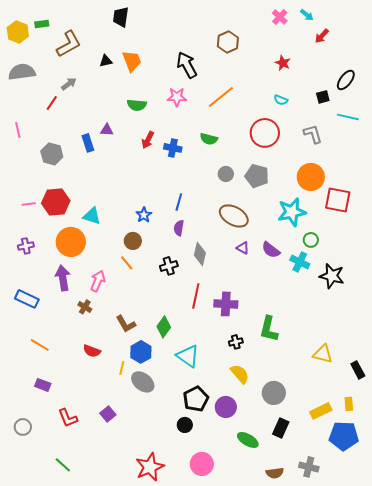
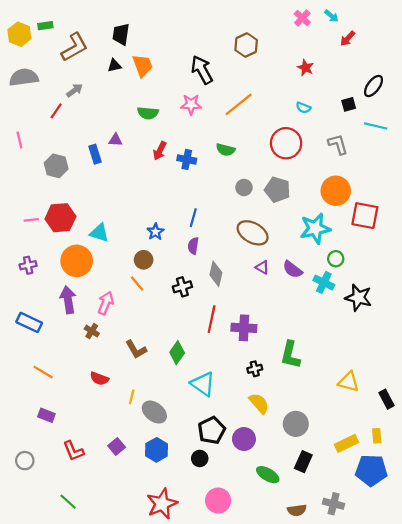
black trapezoid: (121, 17) -> (121, 34), moved
blue hexagon: (141, 352) -> (157, 450), moved

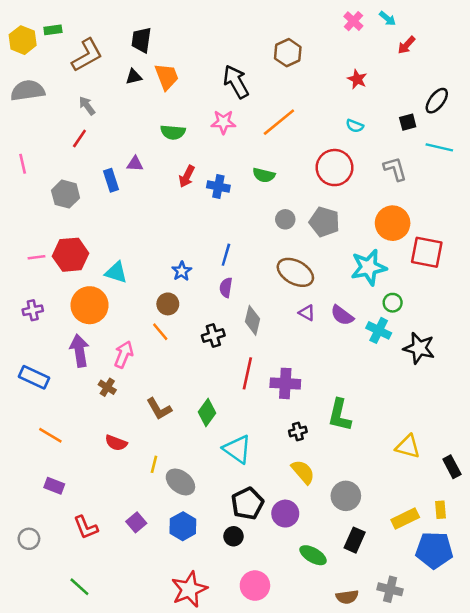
gray arrow: (74, 90) -> (87, 106), turned -91
red line: (56, 111) -> (79, 139), moved

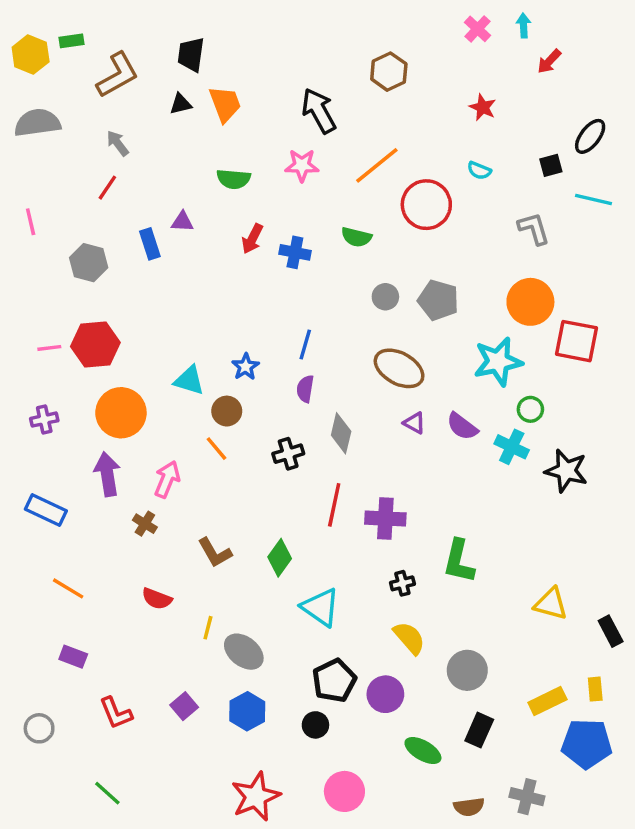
cyan arrow: (388, 19) -> (524, 26), turned -132
red circle: (335, 168) -> (426, 205), moved
cyan triangle: (116, 272) -> (189, 380), moved

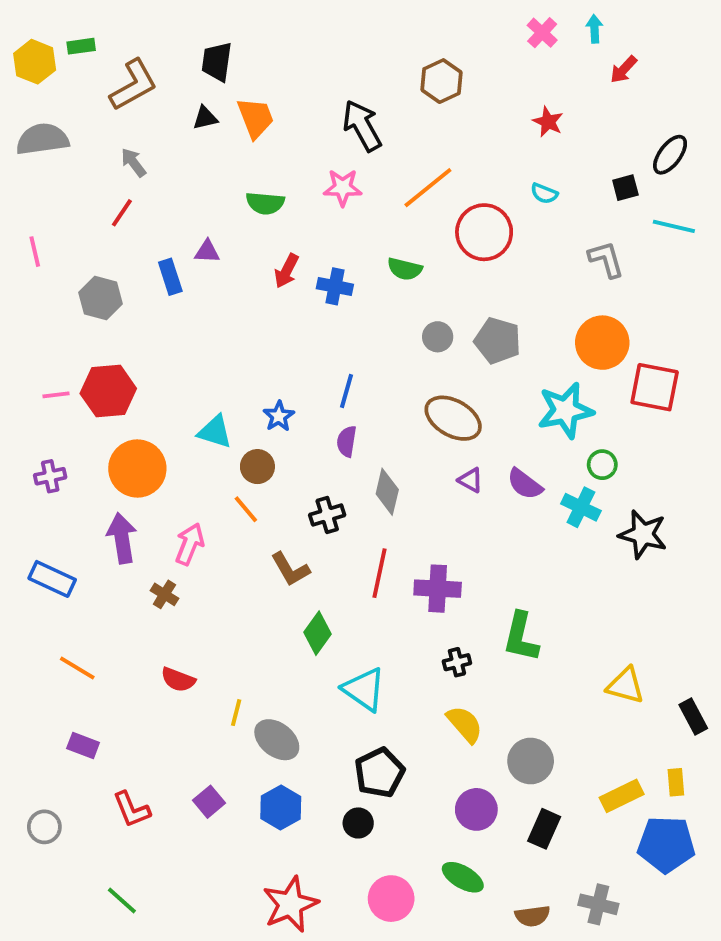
brown L-shape: (215, 553) -> (290, 569), moved
purple circle: (385, 694) -> (476, 809), moved
green ellipse: (423, 751) -> (463, 877), moved

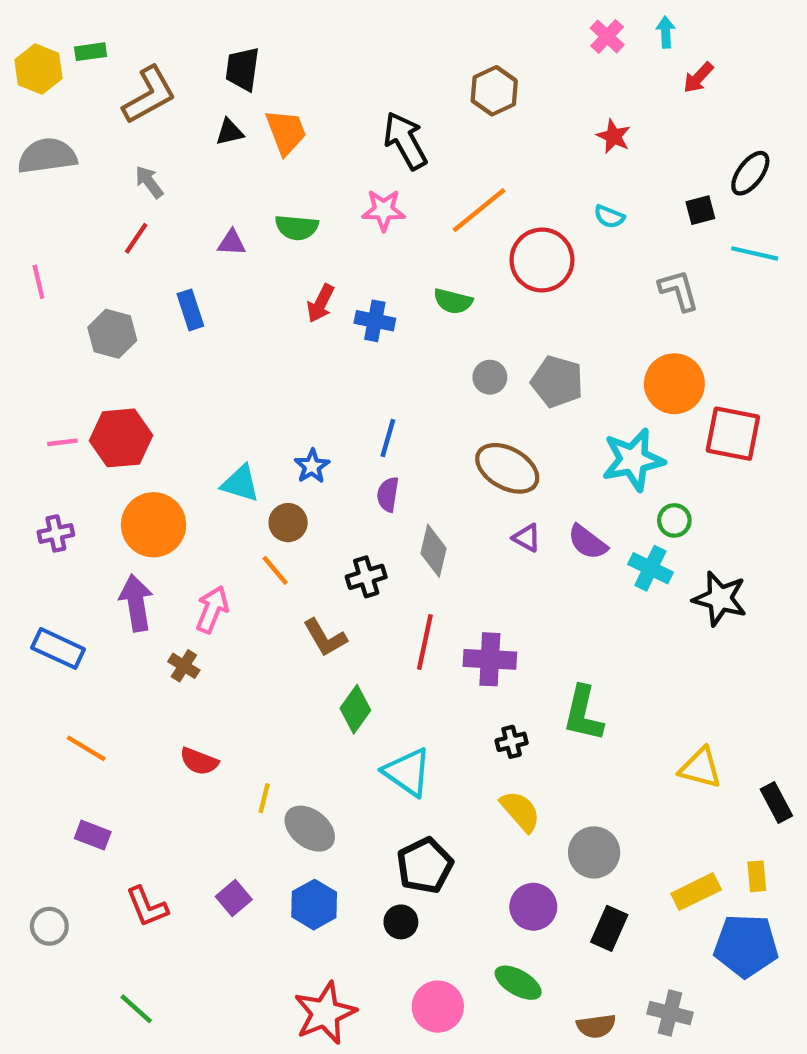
purple triangle: (207, 252) -> (232, 243), moved

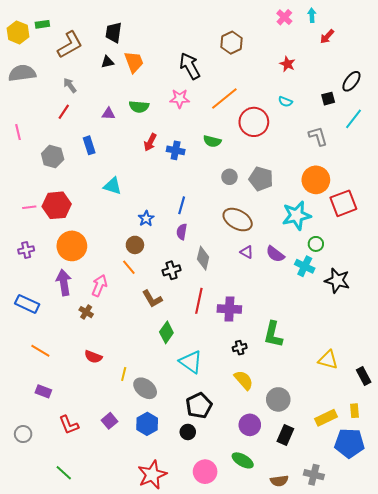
cyan line: (755, 253) -> (353, 119), turned -65
red square: (733, 434) -> (343, 203), turned -32
cyan triangle: (240, 484) -> (113, 186), moved

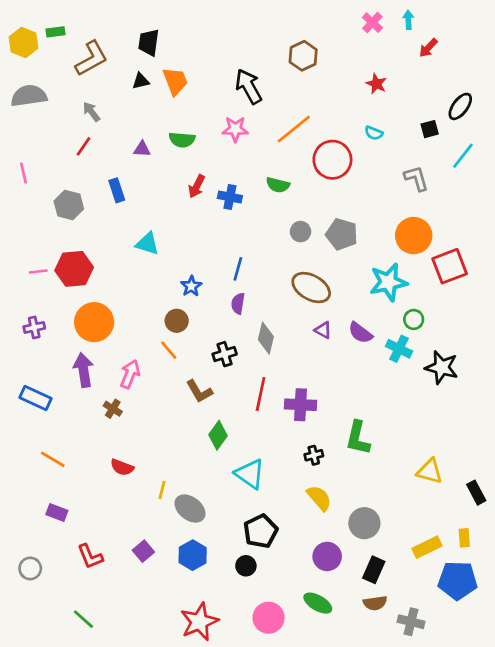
brown semicircle: (279, 481) -> (375, 603), moved

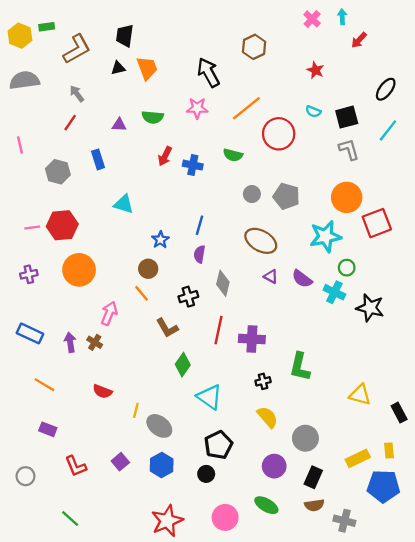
black square: (430, 129) -> (347, 117), moved, size x1.5
purple arrow: (83, 370) -> (70, 342), moved, size x0.7

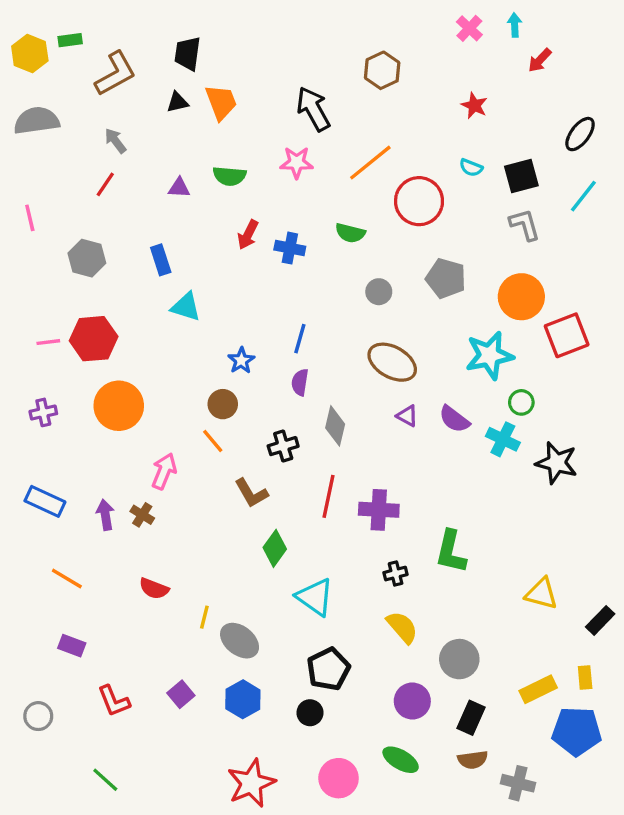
blue rectangle: (98, 159) -> (161, 260), moved
gray pentagon: (286, 196) -> (446, 278), moved
black rectangle: (399, 413) -> (600, 620), turned 72

